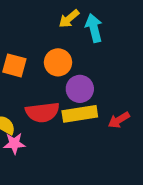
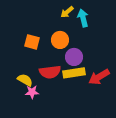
red arrow: (119, 120) -> (99, 77), size x1.5

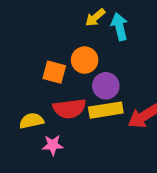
orange square: (32, 42) -> (54, 72), moved
yellow semicircle: (25, 80) -> (31, 121), turned -42
pink star: (32, 92) -> (53, 145), moved

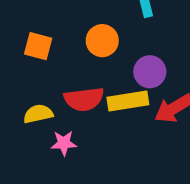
orange square: (54, 72) -> (38, 46), moved
purple circle: (106, 86) -> (150, 72), moved

